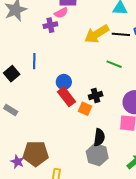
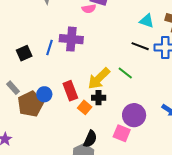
purple cross: (50, 25) -> (71, 39), moved, size x1.6
yellow arrow: (97, 34) -> (99, 78), moved, turned -30
blue circle: (64, 82) -> (44, 94), moved
brown pentagon: (36, 154) -> (30, 104), moved, turned 30

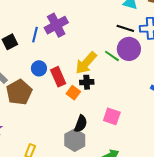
purple cross: (71, 39) -> (56, 25), turned -30
blue circle: (44, 94) -> (39, 68), moved
purple circle: (134, 115) -> (129, 49), moved

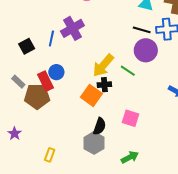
green line: (112, 56) -> (128, 71), moved
red rectangle: (58, 77) -> (45, 81), moved
brown pentagon: (19, 92) -> (37, 96), turned 30
orange square: (73, 93) -> (91, 95), size x1.5

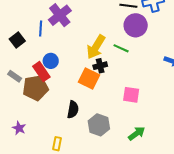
black semicircle: (100, 126) -> (73, 110), moved

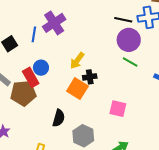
yellow arrow: (96, 47) -> (77, 61), moved, size x0.7
green line: (121, 48) -> (130, 62), moved

